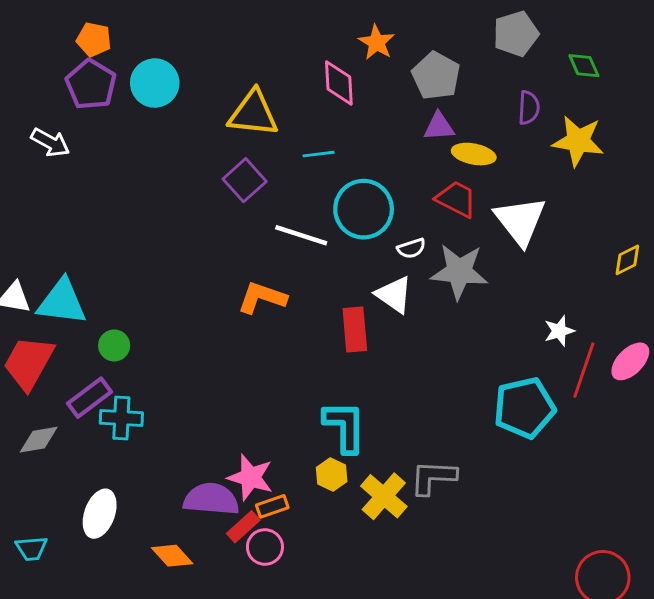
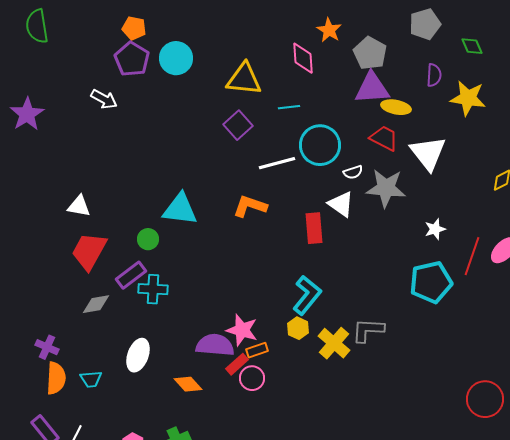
purple triangle: (439, 127) -> (372, 88), size x1.6
white line: (301, 235) -> (277, 163), turned -33
cyan triangle: (62, 302) -> (180, 209), moved
white star: (559, 331) -> (435, 229), moved
cyan L-shape: (345, 427) -> (307, 295), turned 39

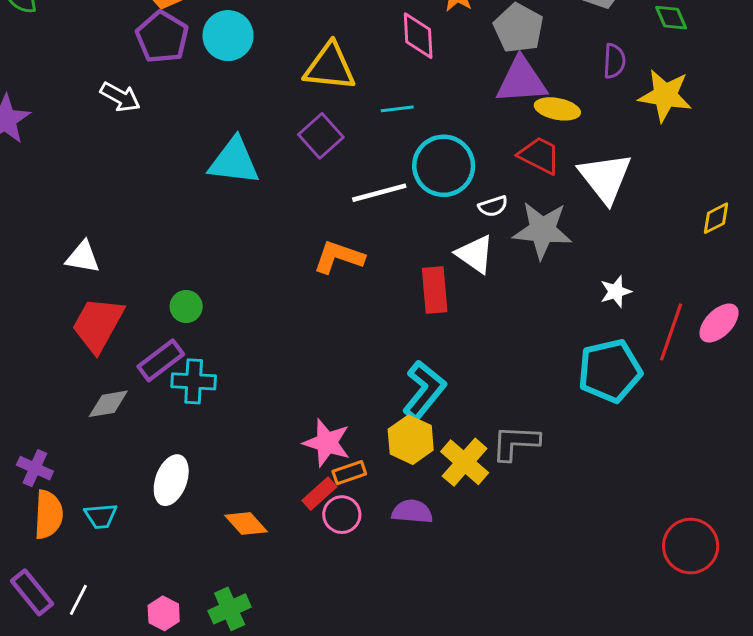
cyan triangle: (180, 209) -> (234, 161), moved
yellow hexagon: (298, 328) -> (411, 440), size x1.4
purple semicircle: (215, 345) -> (412, 512), moved, size x0.7

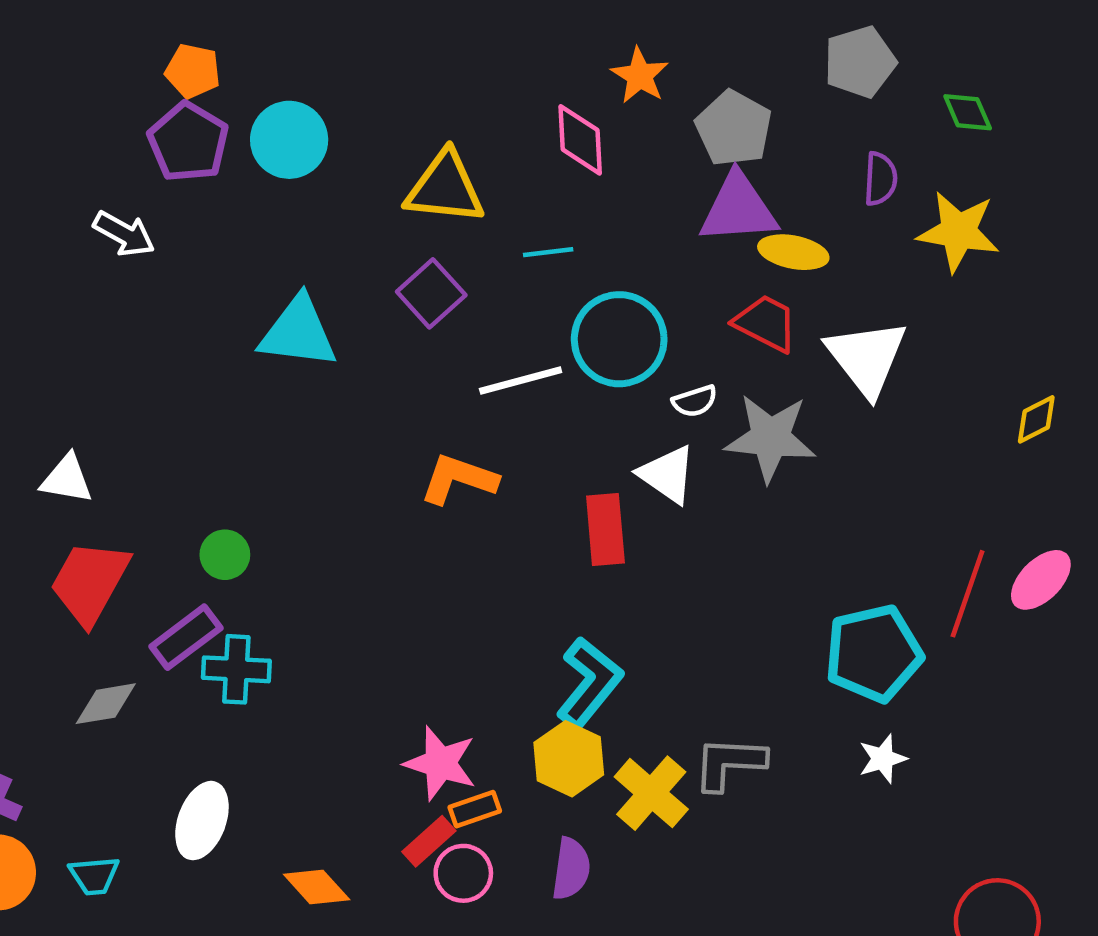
white star: (616, 292) -> (883, 759), moved
purple semicircle: (412, 512) -> (571, 869), turned 93

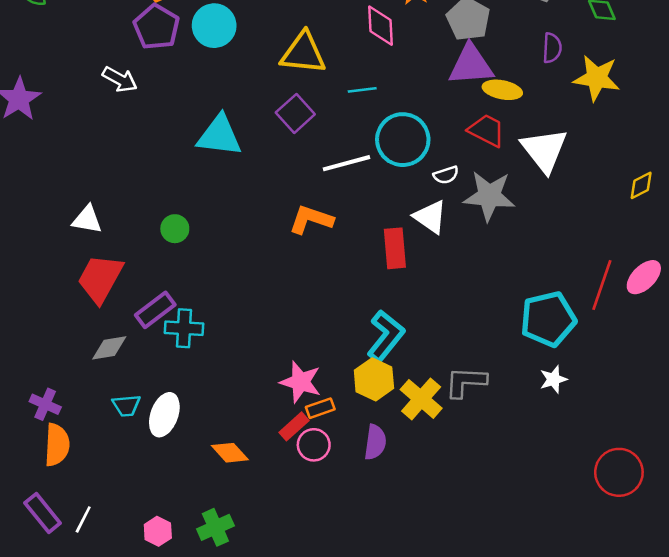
green circle: (225, 555) -> (175, 229), moved
cyan trapezoid: (94, 876) -> (126, 406), moved

